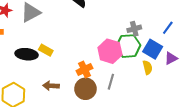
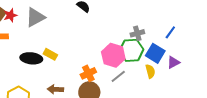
gray line: (111, 82) -> (118, 76), moved, turned 35

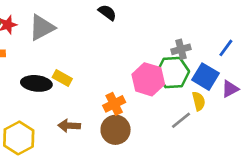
gray line: (118, 76) -> (181, 120), moved

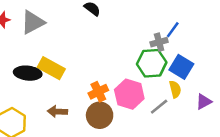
blue line: (226, 48) -> (173, 30), moved
yellow rectangle: (62, 78) -> (51, 68), size x1.5
pink hexagon: (148, 79) -> (129, 94), moved
purple triangle: (230, 89) -> (204, 102), moved

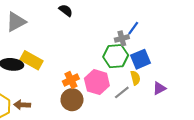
blue square: (181, 67) -> (141, 59), turned 36
brown arrow: (57, 112) -> (22, 105), moved

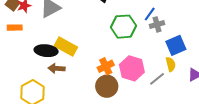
blue line: (133, 28) -> (150, 14), moved
green hexagon: (116, 56) -> (123, 27), moved
brown arrow: (22, 105) -> (57, 68), moved

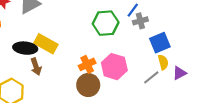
yellow semicircle: (171, 64) -> (163, 62), moved
brown arrow: (57, 68) -> (36, 67), turned -112
gray line: (157, 79) -> (151, 77), moved

